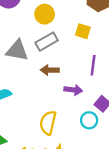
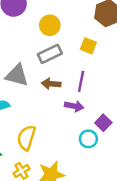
gray triangle: (17, 50) -> (17, 75), moved
purple line: (93, 65) -> (81, 81), moved
yellow semicircle: (48, 123) -> (26, 138), moved

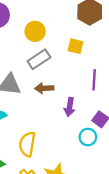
purple line: (81, 81) -> (94, 80), moved
purple arrow: (74, 106) -> (70, 107), turned 96

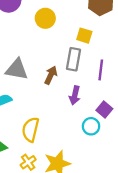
gray rectangle: (39, 59) -> (74, 59), moved, turned -50
brown arrow: (44, 88) -> (51, 75), turned 114

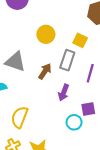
yellow circle: (45, 18) -> (46, 34), moved
purple square: (104, 109) -> (88, 109), turned 32

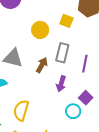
yellow square: (80, 40) -> (66, 21), moved
purple square: (88, 109) -> (86, 98), turned -32

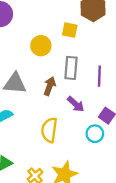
purple arrow: (61, 84) -> (76, 104), turned -56
yellow semicircle: (21, 110) -> (49, 130), moved

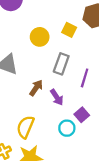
brown arrow: (50, 86) -> (36, 88), moved
yellow semicircle: (49, 130) -> (25, 127), moved

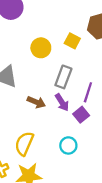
brown arrow: (36, 88) -> (36, 102), turned 77
purple arrow: (57, 97) -> (62, 102), moved
purple square: (82, 115) -> (81, 115), moved

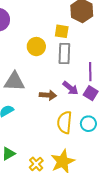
gray rectangle: (63, 77) -> (64, 53), moved
yellow semicircle: (24, 144) -> (65, 122), moved

